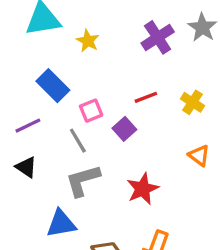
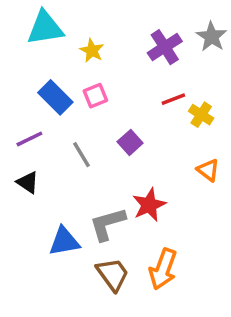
red line: (146, 97) -> (173, 99), moved
pink square: (91, 111) -> (95, 96), moved
gray L-shape: (83, 180) -> (108, 224), moved

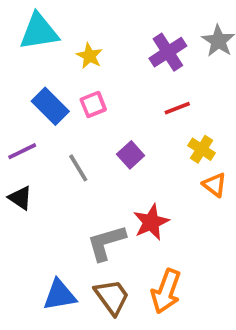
yellow cross: (201, 115) -> (202, 149), moved
blue triangle: (64, 241) -> (60, 295), moved

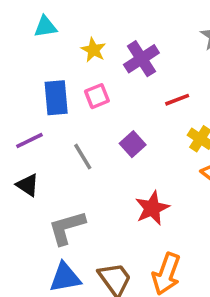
cyan triangle: (39, 32) -> (45, 27), size x0.6
purple cross: (168, 52) -> (141, 59), moved
blue rectangle: (50, 106) -> (56, 98), turned 40
gray L-shape: (106, 243) -> (67, 228), moved

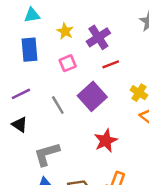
blue rectangle: (56, 98) -> (30, 50), moved
red line: (177, 100) -> (111, 64), moved
purple square: (133, 144) -> (92, 96), size x1.6

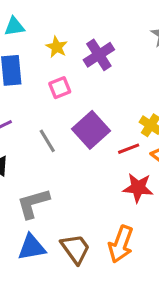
red line: (111, 64) -> (129, 149), moved
red star: (106, 141) -> (138, 188), moved, turned 30

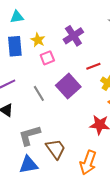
yellow star: (57, 47) -> (38, 40), moved
red line: (129, 149) -> (93, 66), moved
brown trapezoid: (75, 249) -> (56, 149), moved

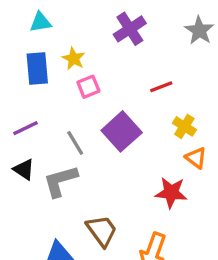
purple cross: (73, 36) -> (130, 29), moved
red line: (93, 66) -> (161, 87), moved
gray L-shape: (29, 135) -> (60, 181), moved

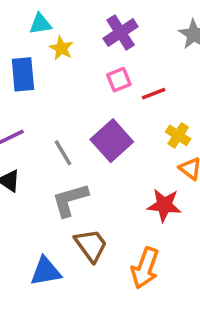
cyan triangle: (40, 22) -> (40, 24), moved
yellow star: (74, 59) -> (61, 48), moved
pink square: (88, 87) -> (119, 80), moved
gray L-shape: (60, 181) -> (70, 200), moved

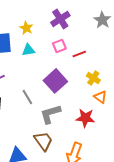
cyan triangle: (40, 24) -> (28, 50), moved
gray line: (63, 153) -> (27, 97), moved
gray L-shape: (70, 200) -> (50, 114), moved

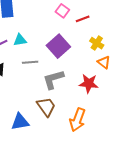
pink square: (59, 46) -> (62, 11), turned -32
cyan triangle: (28, 50) -> (20, 40), moved
gray line: (27, 97) -> (30, 62), turned -63

